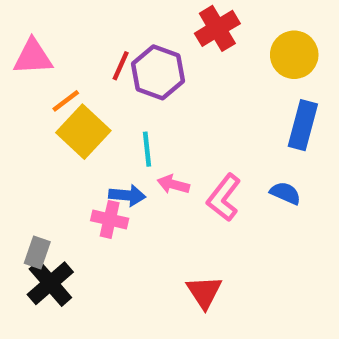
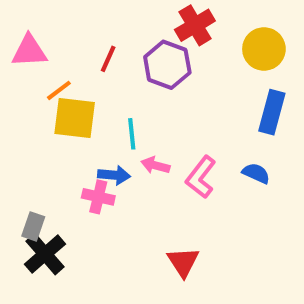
purple hexagon: (158, 72) -> (167, 65), moved
yellow square: (83, 132) -> (75, 118), turned -36

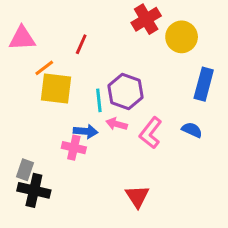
yellow circle: (264, 49) -> (182, 37), moved
purple hexagon: (167, 65) -> (125, 91), moved
black cross: (45, 254) -> (34, 190), turned -36

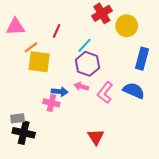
cyan line: (99, 100) -> (84, 45), moved, turned 49
blue semicircle: (192, 130) -> (134, 91), size x1.5
gray rectangle: (25, 170) -> (18, 118), turned 64

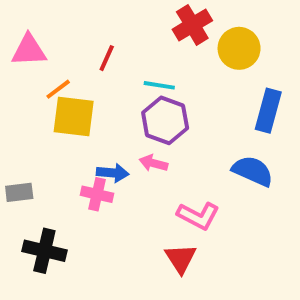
cyan line: (84, 45) -> (159, 85), turned 56
pink L-shape: (105, 93) -> (198, 216), moved, turned -100
gray rectangle: (18, 118) -> (19, 192), moved

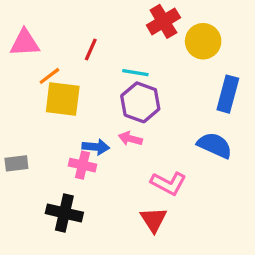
black cross: (44, 251) -> (64, 213), moved

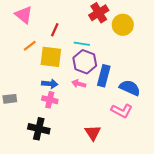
pink triangle: (25, 43) -> (24, 15), moved, turned 42
blue rectangle: (228, 94) -> (104, 76), moved
yellow square: (63, 99) -> (51, 57), moved
blue arrow: (96, 147) -> (50, 84), moved
pink L-shape: (168, 183) -> (122, 111), moved

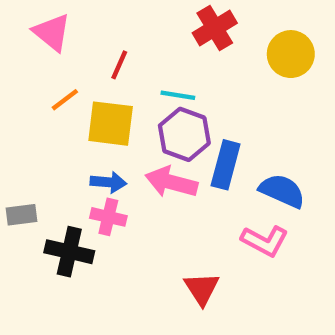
yellow circle: (123, 25) -> (291, 54), moved
pink arrow: (79, 84) -> (171, 182), size x1.6
black cross: (39, 129) -> (69, 252), moved

